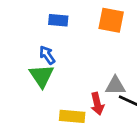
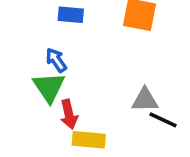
red arrow: (97, 104) -> (69, 114), moved

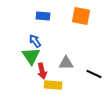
gray triangle: (145, 100) -> (66, 63), moved

